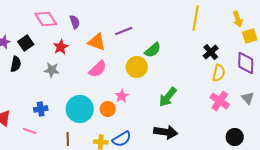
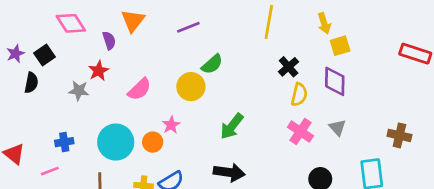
purple semicircle: (75, 22) -> (109, 40), moved
purple line: (124, 31) -> (188, 27), moved
orange triangle: (97, 42) -> (133, 21), moved, turned 48
red star: (61, 47) -> (99, 71), moved
pink line: (30, 131) -> (50, 171), turned -40

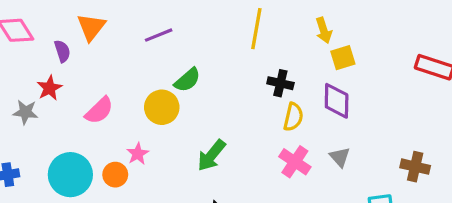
black cross: (289, 67) -> (280, 83), turned -36

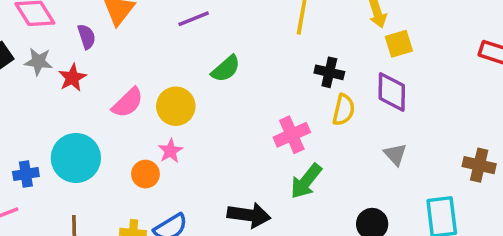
yellow circle: (162, 107) -> (176, 106), moved
gray star: (25, 112) -> (38, 62), moved
green arrow: (211, 155) -> (306, 181), moved
pink cross: (295, 162) -> (292, 135), moved, turned 32
cyan circle: (70, 175) -> (76, 158), moved

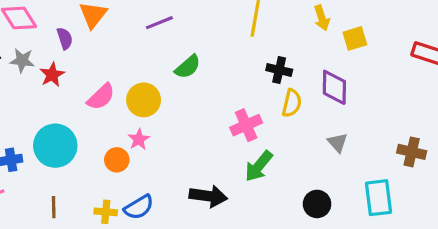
yellow square: (399, 44) -> (355, 38), moved

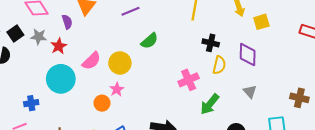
cyan circle: (55, 146) -> (61, 79), moved
green arrow: (259, 166) -> (210, 104), moved

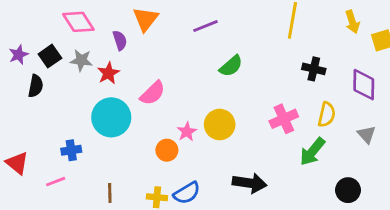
yellow circle: (120, 63) -> (220, 125), moved
yellow semicircle: (219, 65) -> (327, 115), moved

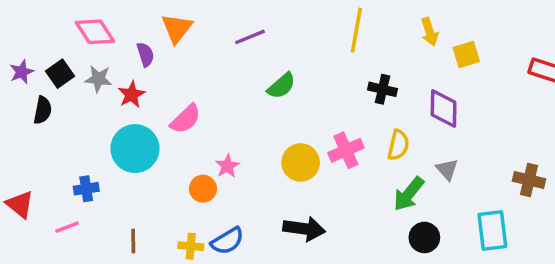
yellow circle: (220, 125) -> (301, 163), moved
green arrow: (312, 152) -> (409, 194), moved

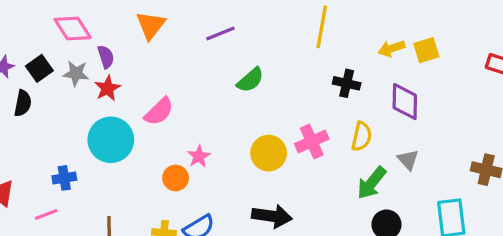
yellow arrow: (430, 32) -> (391, 48), moved, turned 90
purple semicircle: (145, 54) -> (106, 57), moved

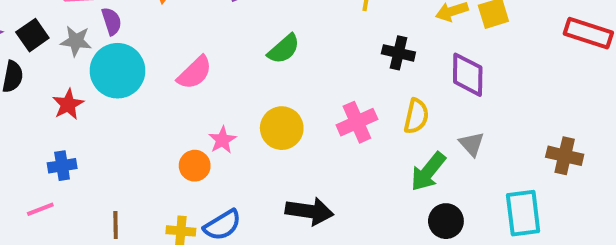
red star: (107, 88) -> (68, 104), moved
pink semicircle: (159, 112) -> (195, 73), moved
cyan circle: (111, 140) -> (118, 71), moved
yellow circle: (269, 153) -> (282, 128), moved

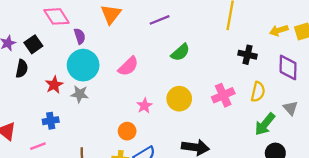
gray star: (76, 41) -> (80, 94), moved
orange circle: (195, 166) -> (127, 131), moved

